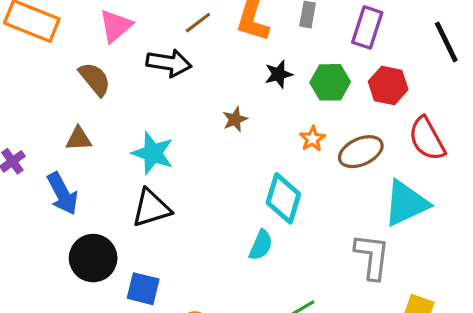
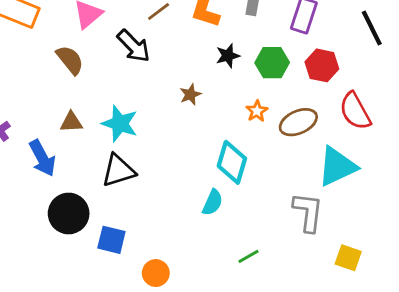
black arrow: (169, 63) -> (134, 46), turned 36
brown triangle: (79, 139) -> (71, 122), moved

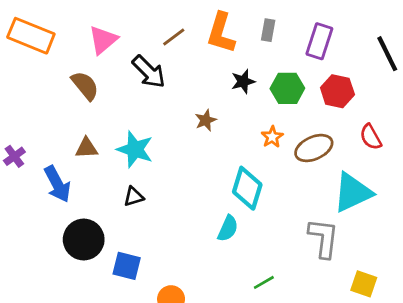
red semicircle: (355, 111) -> (371, 137), size x0.7
black triangle: (118, 171) -> (134, 197), size x0.6

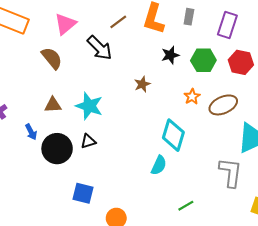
blue arrow: (57, 184) -> (31, 132), size x0.6
black circle: (84, 240) -> (57, 149), moved

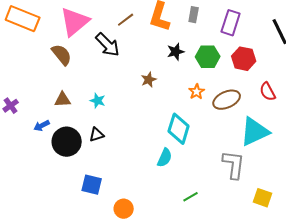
pink triangle: (65, 24) -> (75, 22), size x1.4
cyan star: (89, 106) -> (98, 101), size x0.6
blue arrow: (31, 132) -> (42, 126), turned 91

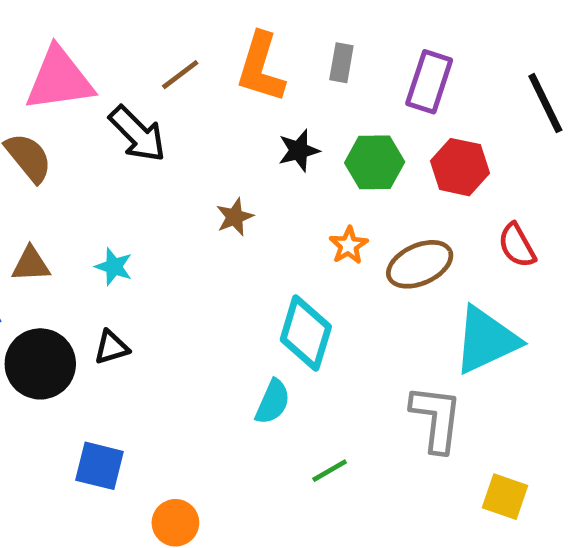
pink triangle: (75, 22) -> (59, 79), turned 32
green line: (191, 197) -> (330, 471), moved

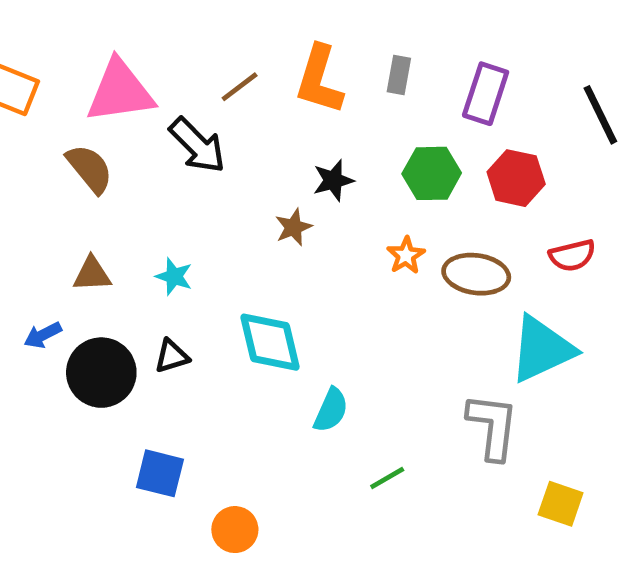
black star: (299, 150) -> (333, 180), moved
red semicircle: (517, 245) -> (572, 255), turned -75
brown ellipse: (420, 264) -> (476, 274), turned 32
cyan diamond: (306, 333) -> (270, 342), moved, turned -30

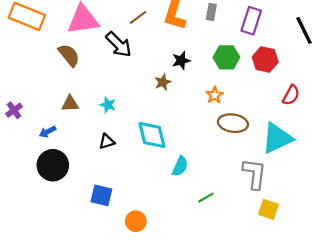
red semicircle: (572, 255) -> (291, 95), turned -48
brown ellipse: (476, 274) -> (233, 123), moved
black circle: (101, 373) -> (53, 165), moved
yellow square: (561, 504) -> (268, 209), moved

